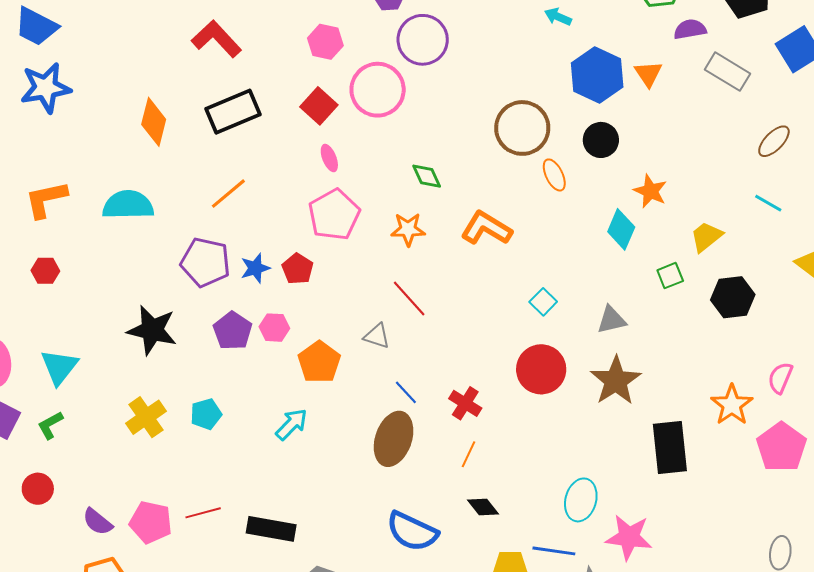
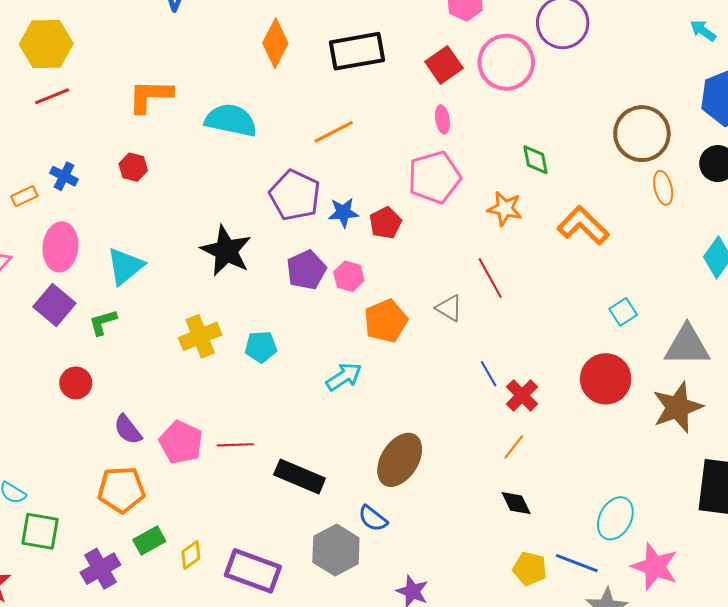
gray triangle: (611, 320) -> (687, 346), size x1.5
blue line: (406, 392) -> (489, 374), moved
brown ellipse: (394, 439) -> (400, 460), moved
blue semicircle: (412, 531) -> (373, 518), moved, size x0.6

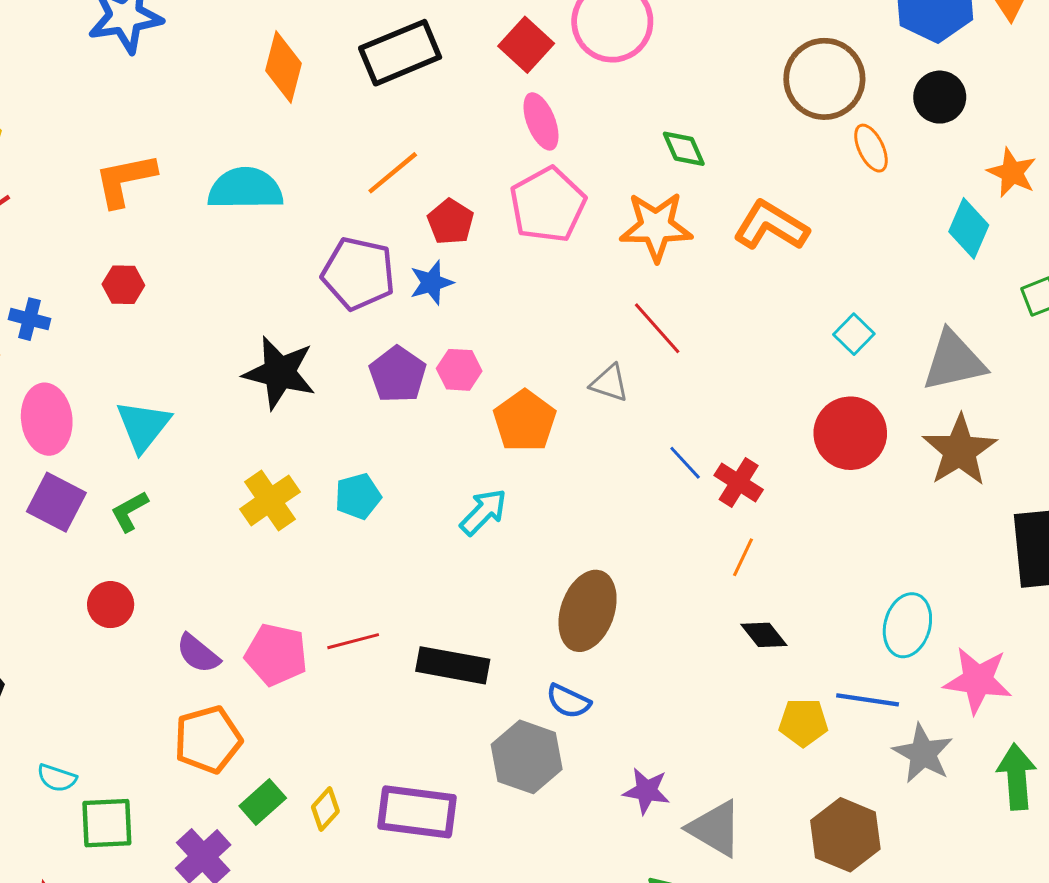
pink ellipse: (442, 119) -> (541, 121), size x1.4
orange star: (505, 209) -> (656, 227), size x1.4
red pentagon: (385, 223) -> (451, 222), moved

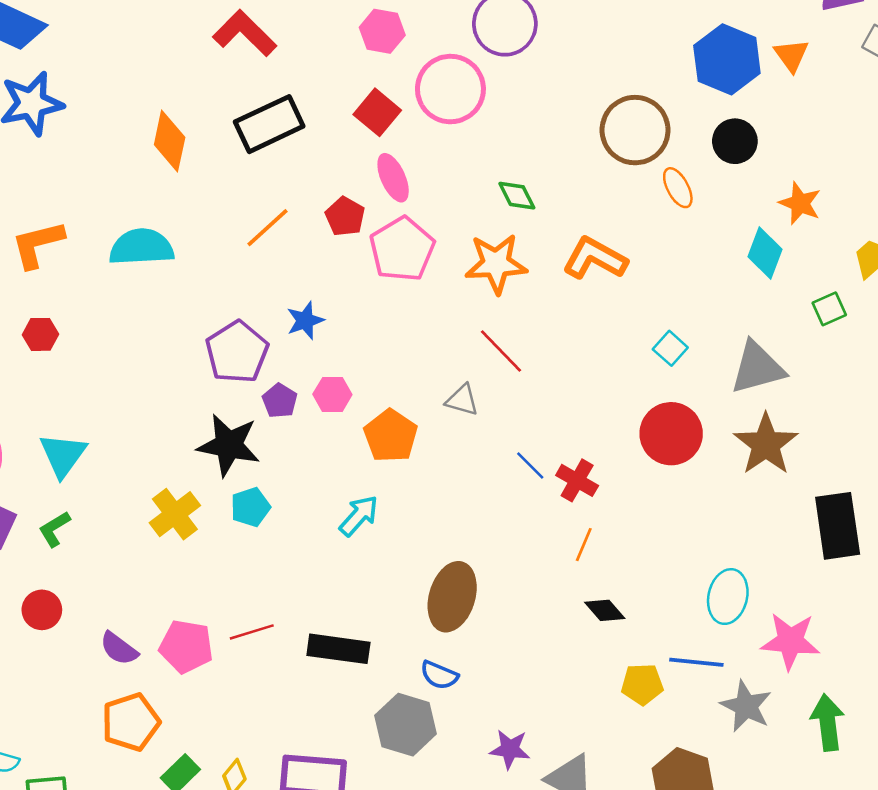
red pentagon: (451, 222) -> (345, 217), moved
purple pentagon: (358, 274) -> (237, 352), moved, turned 30
black star: (280, 373) -> (229, 445), moved
purple pentagon: (398, 374) -> (280, 401), size x0.7

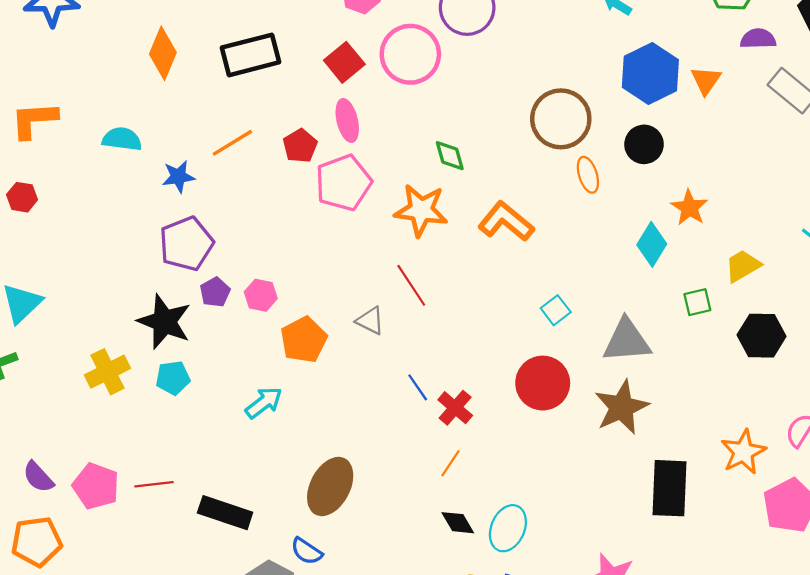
cyan semicircle: (141, 247) -> (122, 139), size x0.7
blue star: (305, 321) -> (178, 177), moved
cyan ellipse: (728, 597) -> (508, 528), moved

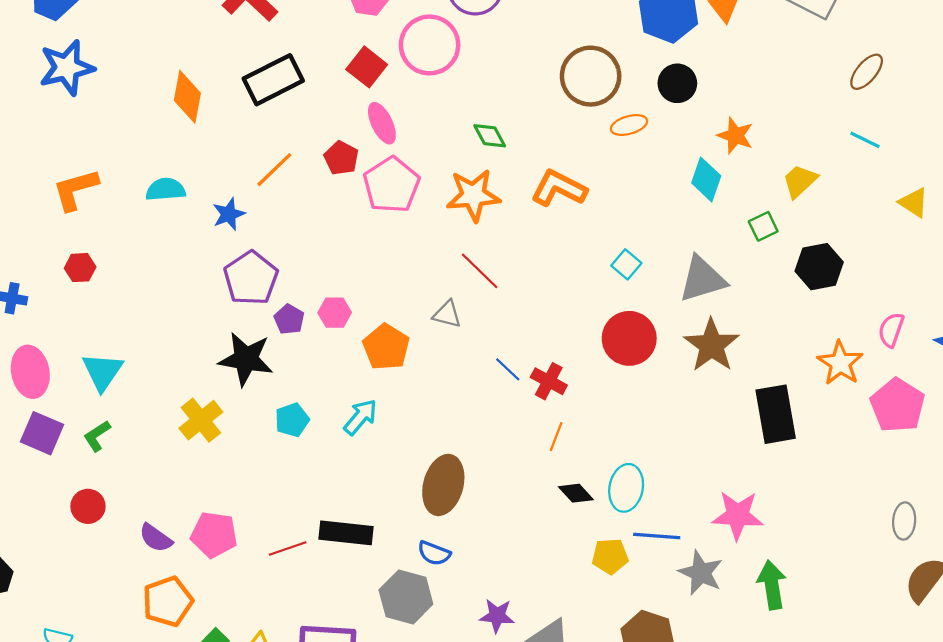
orange ellipse: (588, 175) -> (629, 125), turned -76
black hexagon: (762, 336) -> (819, 267), moved
cyan pentagon: (173, 378) -> (292, 420), moved
red line: (154, 484) -> (288, 549), moved

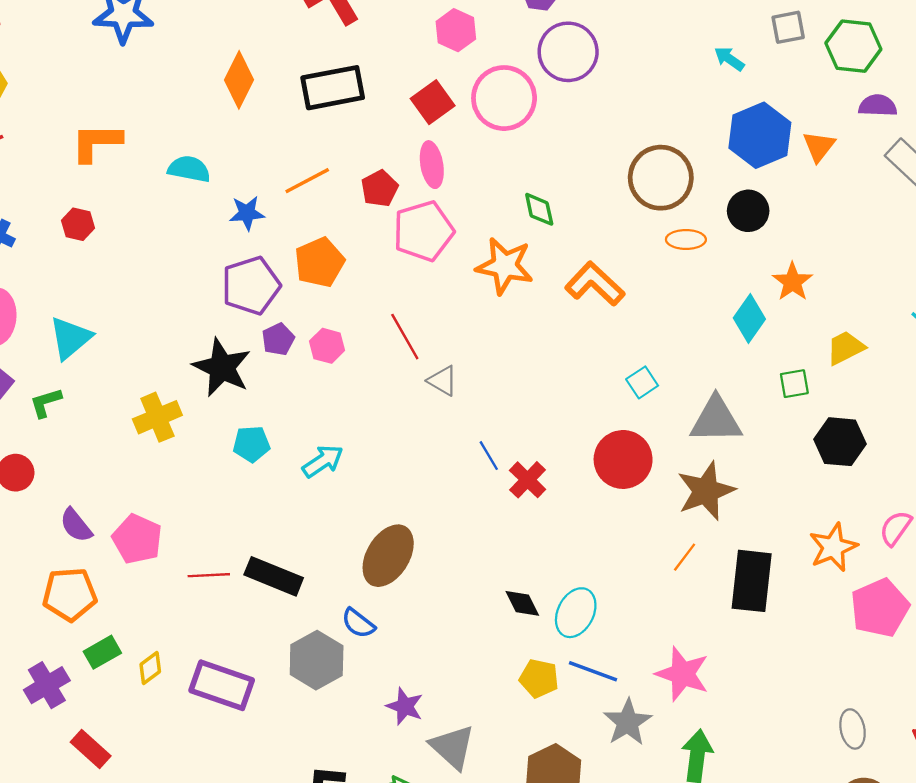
red line: (480, 271) -> (405, 337), moved
orange pentagon: (386, 347) -> (320, 262), moved
orange line: (556, 437) -> (685, 557), moved
gray ellipse: (904, 521) -> (853, 729), turned -32

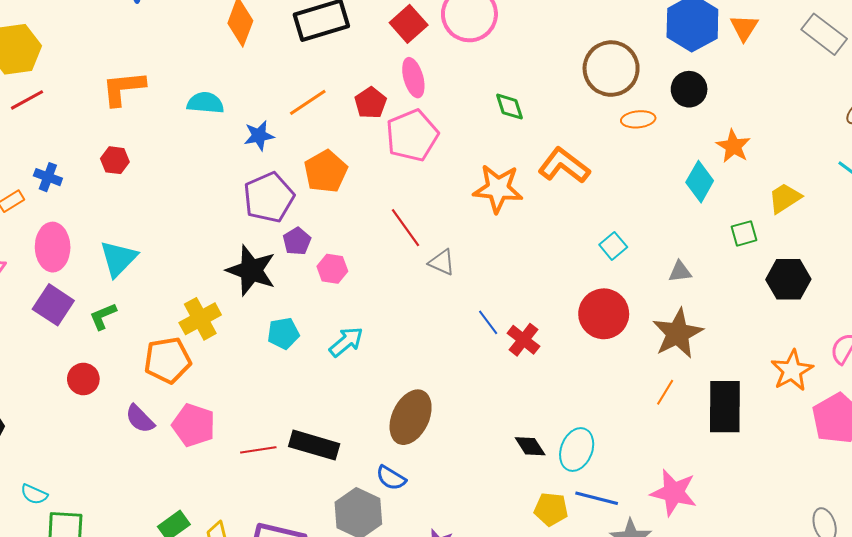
orange star: (505, 266) -> (498, 189), moved
pink hexagon: (327, 346) -> (332, 269), moved
gray triangle: (716, 420) -> (680, 272), size x0.5
orange pentagon: (70, 594) -> (168, 360), moved

